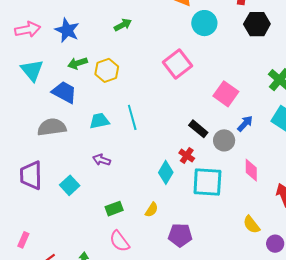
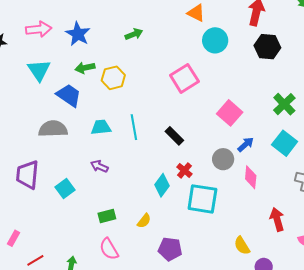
black rectangle: (198, 129) -> (174, 136), moved
pink diamond: (251, 170) -> (251, 177), moved

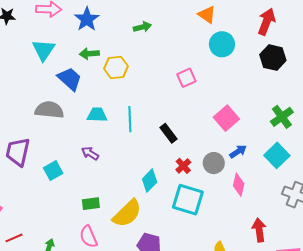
pink square: (184, 78) -> (186, 78), size x0.7
red cross: (184, 170) -> (183, 166), moved
yellow semicircle: (144, 221) -> (127, 213), size x2.0

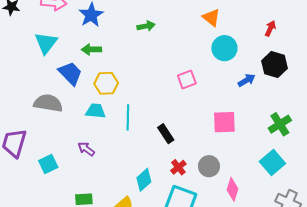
red arrow: (267, 22) -> (270, 28), size x0.6
yellow hexagon: (116, 67) -> (106, 83), moved
pink square: (226, 118) -> (224, 122), turned 35
blue arrow: (238, 151) -> (247, 80), moved

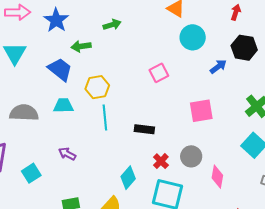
green arrow: (91, 49) -> (81, 46), moved
blue trapezoid: (70, 73) -> (60, 69), moved
yellow hexagon: (106, 83) -> (97, 87), moved
cyan trapezoid: (95, 111) -> (63, 106), moved
black rectangle: (166, 134) -> (144, 129), turned -42

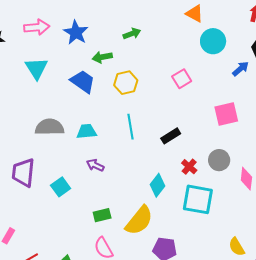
yellow hexagon: (97, 87) -> (126, 83), moved
cyan trapezoid: (63, 106) -> (87, 131), moved
black rectangle: (144, 129) -> (171, 136), turned -36

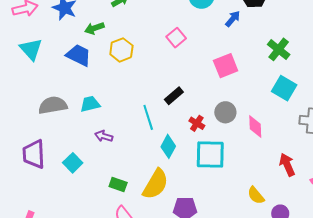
cyan line: (131, 127) -> (148, 117), moved
green rectangle: (102, 215) -> (118, 184), turned 42

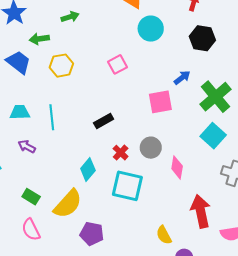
blue arrow: (233, 19) -> (182, 78), moved
green cross: (279, 49) -> (215, 97), size x1.4
cyan line: (148, 117) -> (52, 117), moved
red arrow: (287, 165) -> (201, 211), size x1.4

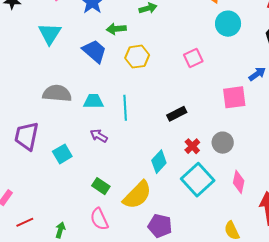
pink diamond: (177, 167) -> (239, 182), moved
cyan square: (127, 186) -> (198, 180), turned 32

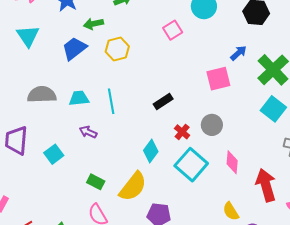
blue trapezoid: (94, 51) -> (74, 48), turned -72
pink square: (193, 58) -> (173, 30), moved

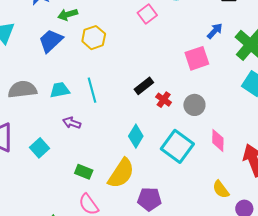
red cross: (182, 132) -> (164, 100), moved

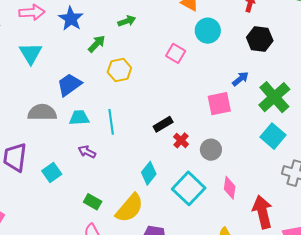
pink square: (147, 14) -> (176, 53), turned -30
green arrow: (68, 15) -> (97, 44), turned 144
blue trapezoid: (51, 41) -> (69, 85), moved

